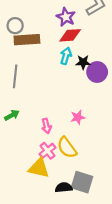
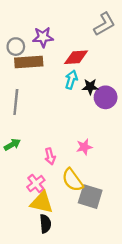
purple star: (66, 17) -> (43, 37), moved, turned -30
pink cross: (47, 151) -> (36, 184), moved
gray square: (82, 182) -> (90, 197), moved
black semicircle: (64, 187) -> (45, 224), moved, turned 91

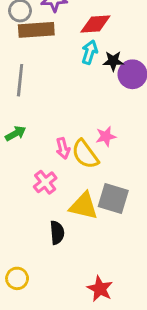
yellow semicircle: (72, 180) -> (85, 154), moved
yellow triangle: (42, 202) -> (84, 206), moved

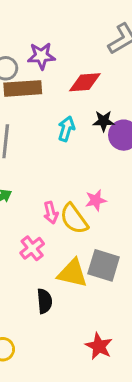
cyan arrow: (90, 52) -> (66, 129), moved
red star: (100, 289) -> (99, 346), moved

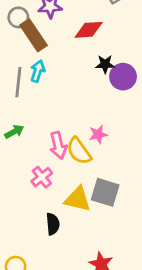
brown rectangle: (23, 88) -> (34, 35), turned 60
cyan arrow: (66, 129) -> (38, 71), moved
pink arrow: (51, 213) -> (58, 145), size x1.4

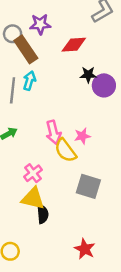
pink arrow: (58, 145) -> (53, 132), moved
yellow triangle: (78, 199) -> (33, 198), moved

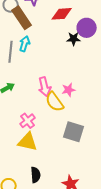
purple circle: (104, 85) -> (87, 28), moved
black semicircle: (43, 214) -> (36, 175), moved

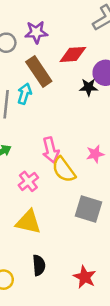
brown rectangle: (22, 18) -> (39, 71), moved
pink star: (69, 90) -> (95, 154), moved
pink cross: (28, 121) -> (28, 181), moved

